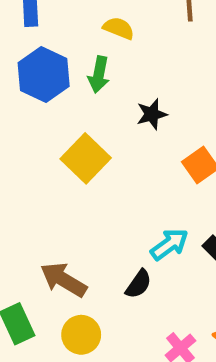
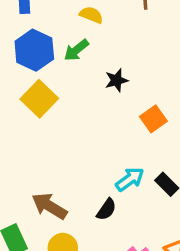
green arrow: (99, 75) -> (76, 50), turned 40
yellow square: (86, 158) -> (39, 99), moved

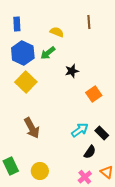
brown arrow: (49, 206) -> (32, 128), moved, turned -150
black semicircle: (106, 209) -> (90, 152), moved

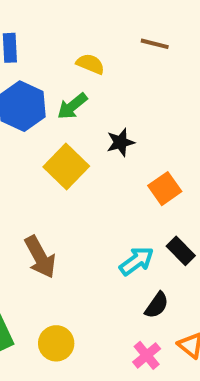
brown line: (89, 22) -> (155, 44), turned -72
yellow square: (26, 82) -> (66, 166), moved
black rectangle: (102, 133) -> (181, 251), moved

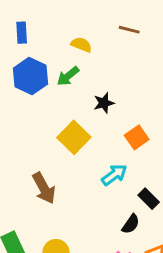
yellow square: (66, 166) -> (74, 137), moved
black rectangle: (181, 251) -> (149, 199), moved
cyan arrow: (137, 261) -> (114, 175), moved

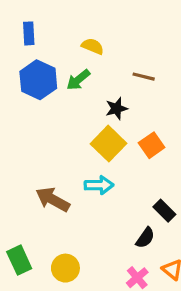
brown line: (129, 30) -> (144, 77), moved
yellow square: (74, 137) -> (109, 144), moved
cyan arrow: (114, 175) -> (99, 185), moved, turned 35
brown arrow: (44, 188) -> (53, 199), turned 148

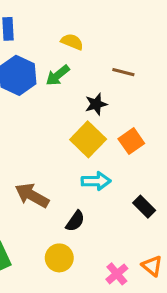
cyan arrow: (99, 185) -> (96, 181), moved
black semicircle: (145, 238) -> (75, 221), moved
yellow circle: (65, 268) -> (59, 258), moved

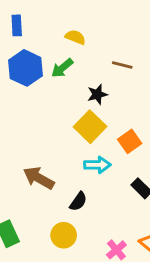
orange square: (131, 141) -> (130, 141), moved

